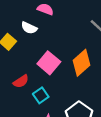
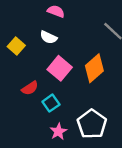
white semicircle: (29, 28) -> (49, 37), moved

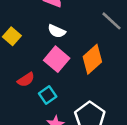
white semicircle: (49, 37) -> (57, 31), moved

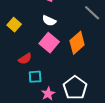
cyan square: (48, 95) -> (35, 77), moved, turned 32

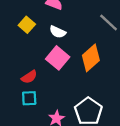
yellow square: (14, 25) -> (27, 25), moved
cyan square: (35, 77) -> (29, 98), moved

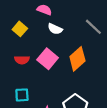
white semicircle: (58, 32) -> (55, 29), moved
red semicircle: (29, 77) -> (22, 60), moved, turned 32

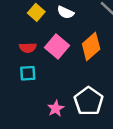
yellow square: (20, 29) -> (36, 12), moved
cyan square: (22, 95) -> (28, 73), moved

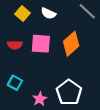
pink square: (57, 46) -> (41, 44), turned -36
cyan square: (28, 73) -> (15, 83), moved, turned 32

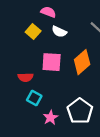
red semicircle: (15, 45) -> (25, 77), moved
cyan square: (15, 83) -> (34, 98), moved

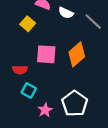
white semicircle: (59, 32) -> (66, 13), moved

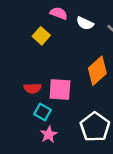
pink square: (46, 54) -> (60, 90), moved
pink star: (45, 110) -> (49, 134), moved

